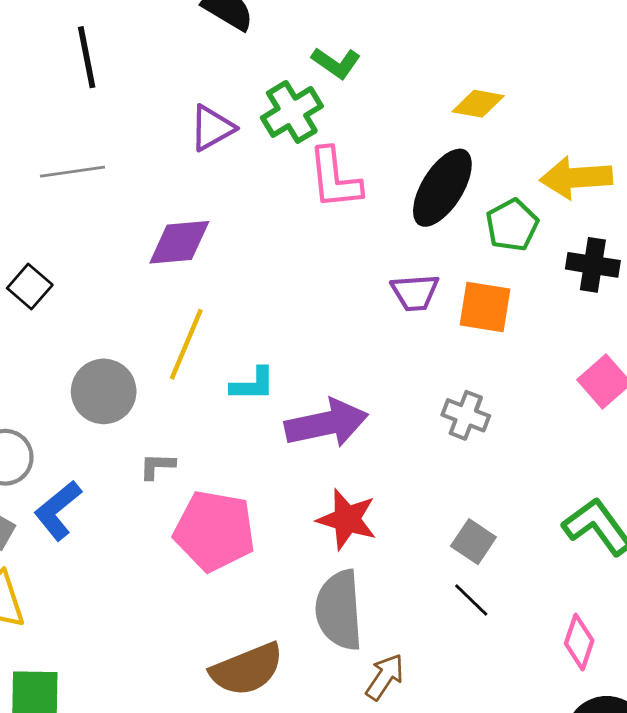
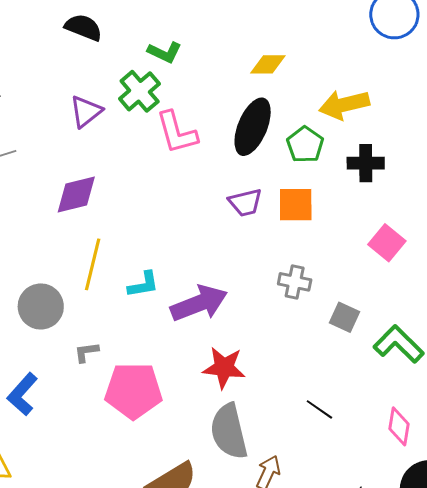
gray square: (473, 542) -> (344, 317), moved

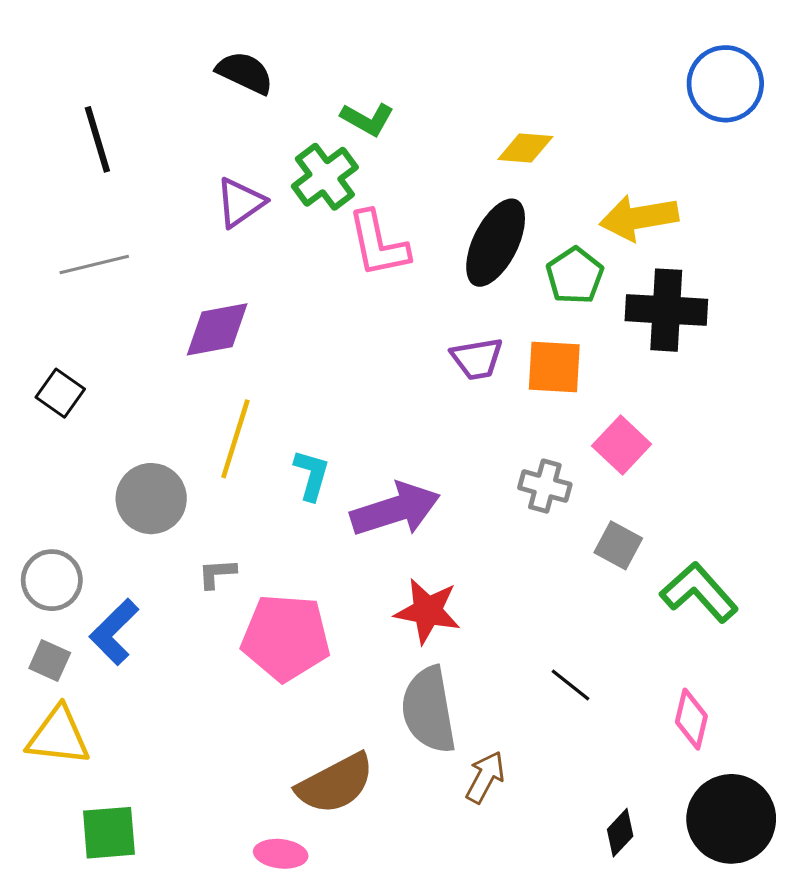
black cross: (366, 163) -> (666, 310), size x1.4
pink square: (387, 243) -> (622, 445), moved
cyan L-shape: (143, 285) -> (312, 475), turned -68

